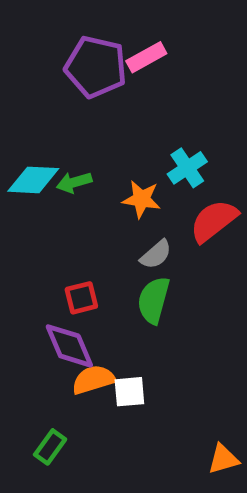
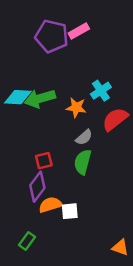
green arrow: (74, 182) -> (40, 98), size x1.6
purple diamond: (69, 346) -> (37, 187), turned 60
orange triangle: (223, 459) -> (120, 247), turned 36

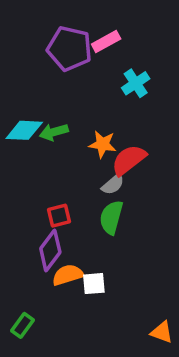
cyan cross: (101, 91) -> (136, 83), moved
green arrow: (40, 98) -> (54, 132), size x0.7
red semicircle: (115, 119) -> (129, 160), moved
green rectangle: (27, 241) -> (22, 325), moved

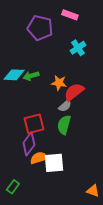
pink rectangle: (106, 41) -> (70, 15), moved, turned 49
red square: (59, 216) -> (34, 124), size x1.5
white square: (94, 284) -> (54, 163), size x1.5

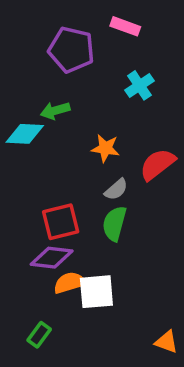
green arrow: (31, 76) -> (55, 111), moved
red semicircle: (74, 92) -> (157, 164), moved
purple diamond: (29, 144) -> (52, 258), turned 60
green rectangle: (13, 187) -> (39, 335), moved

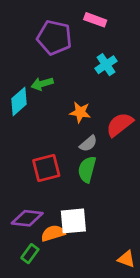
cyan diamond: (25, 134) -> (19, 101), turned -44
purple diamond: (52, 258) -> (27, 218), moved
orange semicircle: (70, 283) -> (53, 233), moved

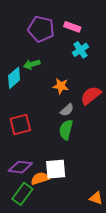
pink rectangle: (95, 20) -> (72, 27), moved
red square: (46, 168) -> (20, 124), moved
green rectangle: (30, 254) -> (22, 194), size x1.5

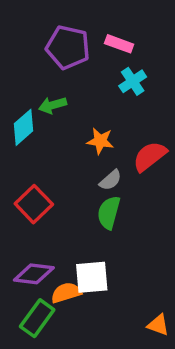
red square: (20, 124) -> (34, 204), turned -30

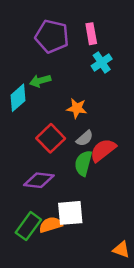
pink rectangle: (119, 44) -> (91, 34), turned 60
red semicircle: (150, 156) -> (103, 150), moved
red square: (34, 204) -> (51, 138), moved
purple diamond: (34, 274) -> (39, 180), moved
green rectangle: (37, 318) -> (28, 226), moved

